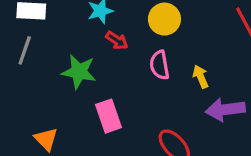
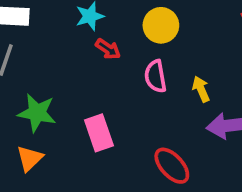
green star: (79, 72) -> (37, 113), moved
orange triangle: (46, 139) -> (30, 158), turned 30

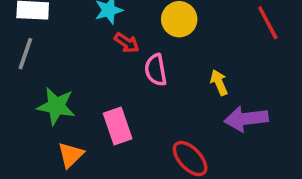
pink semicircle: (155, 76) -> (156, 70), moved
orange triangle: (30, 158) -> (71, 155), moved

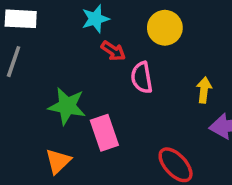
yellow arrow: (219, 83) -> (204, 90), turned 30
green star: (56, 106) -> (67, 106), moved

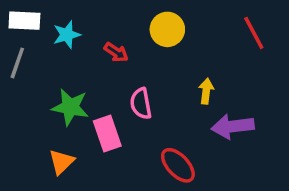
cyan star: (95, 19) -> (67, 35), moved
pink semicircle: (142, 78) -> (141, 104), moved

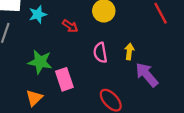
pink semicircle: (141, 104) -> (100, 53), moved
purple arrow: (233, 126) -> (147, 75), turned 56

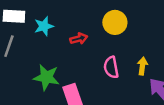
red arrow: (70, 26) -> (79, 39), turned -49

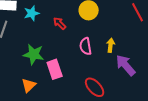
red arrow: (79, 39) -> (60, 23), turned -120

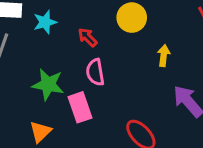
yellow arrow: (111, 45) -> (164, 56), moved
pink semicircle: (86, 46) -> (95, 72), moved

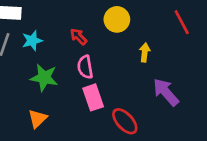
cyan star: (45, 22) -> (32, 41), moved
pink rectangle: (80, 107) -> (93, 97), moved

